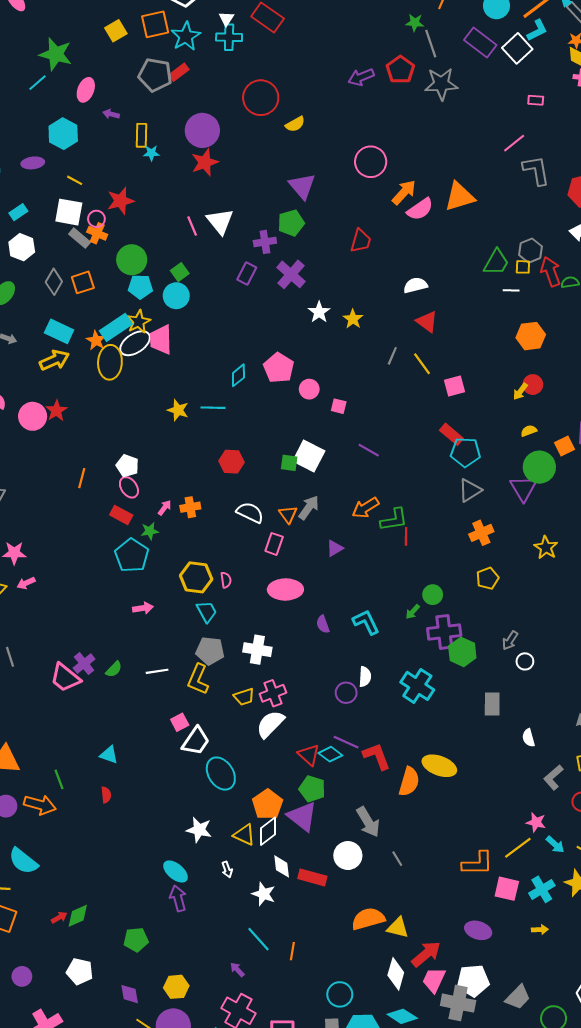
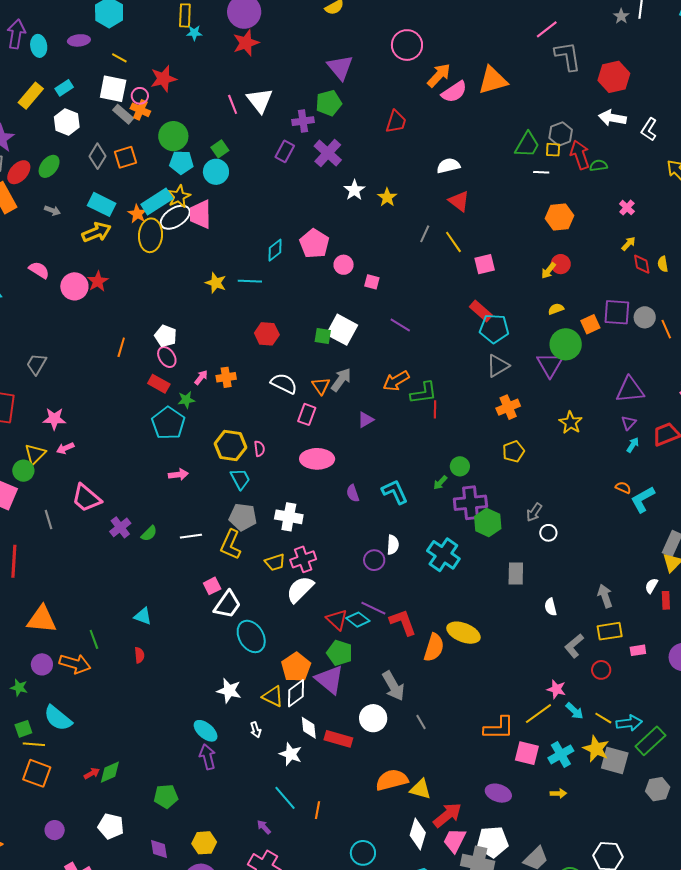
pink trapezoid: (65, 678) -> (86, 498), moved

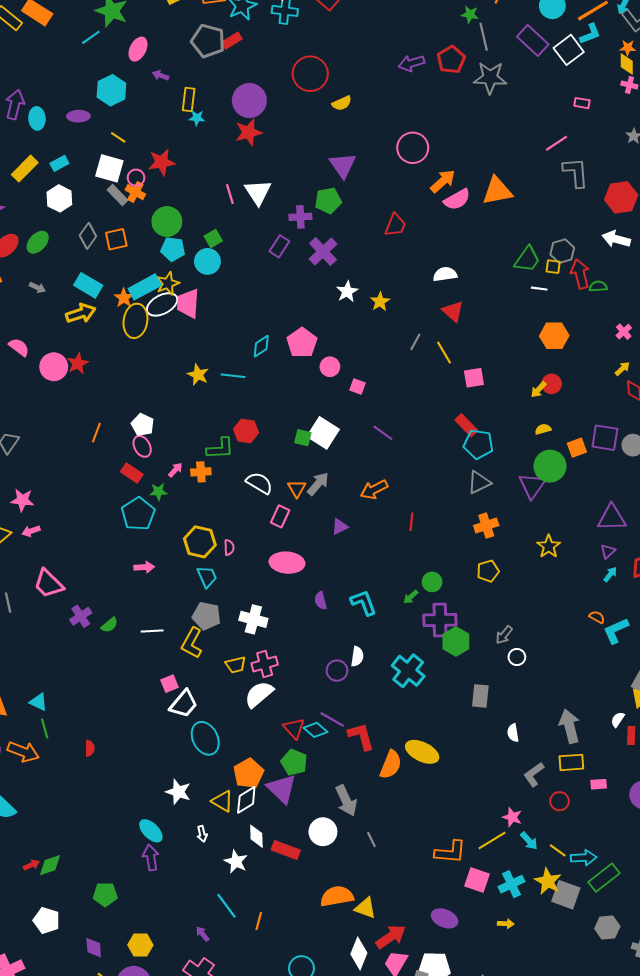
green L-shape: (424, 393) -> (220, 448), moved
gray arrow: (605, 596) -> (569, 726), size x1.4
cyan triangle: (143, 616) -> (38, 702), moved

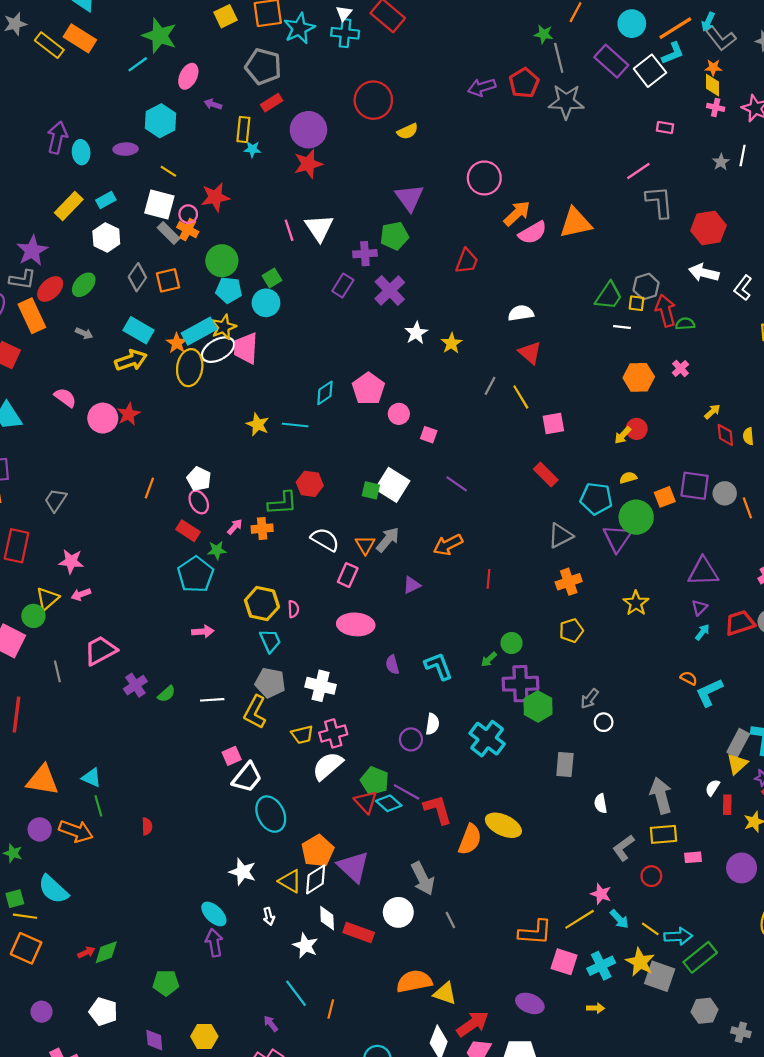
red rectangle: (232, 41) -> (272, 103), moved
pink cross: (624, 332) -> (680, 368), moved
cyan pentagon: (478, 444) -> (596, 499), moved
pink trapezoid: (48, 584) -> (100, 651), turned 108
green pentagon: (294, 762) -> (375, 781), moved

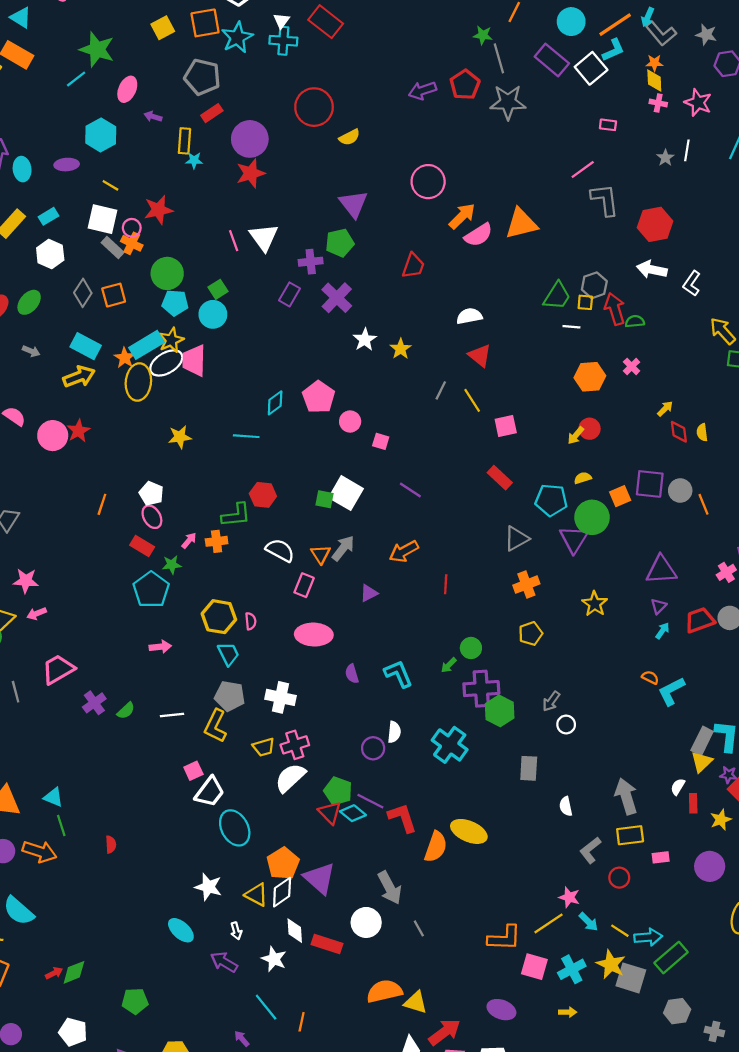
yellow star: (258, 424) -> (180, 437), moved, turned -30
purple arrow: (214, 943) -> (224, 962), moved, turned -48

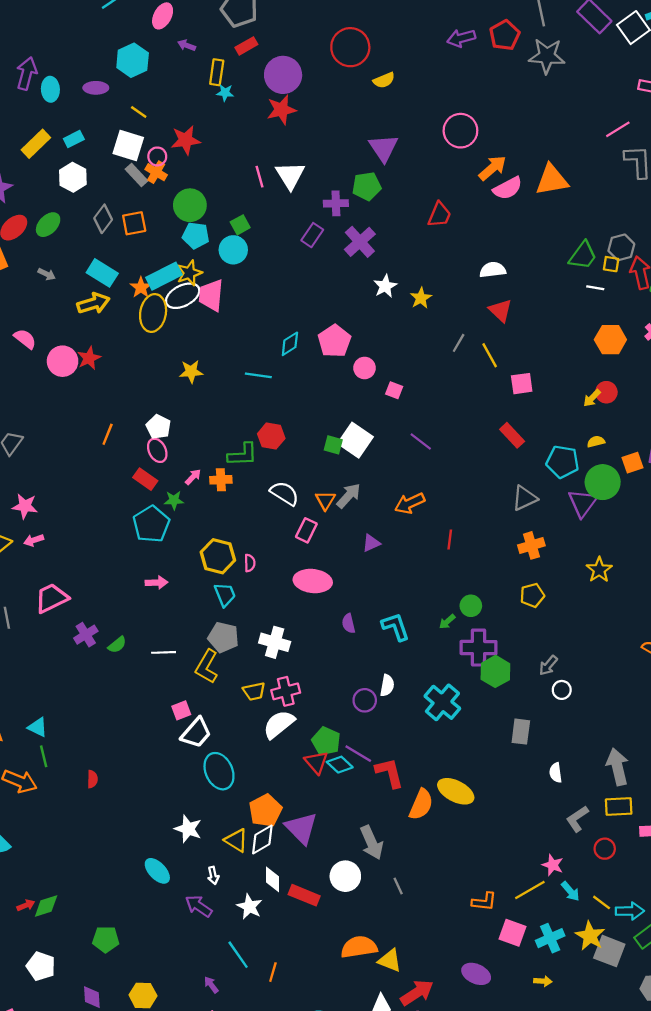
orange L-shape: (504, 938) -> (484, 902), size x0.7

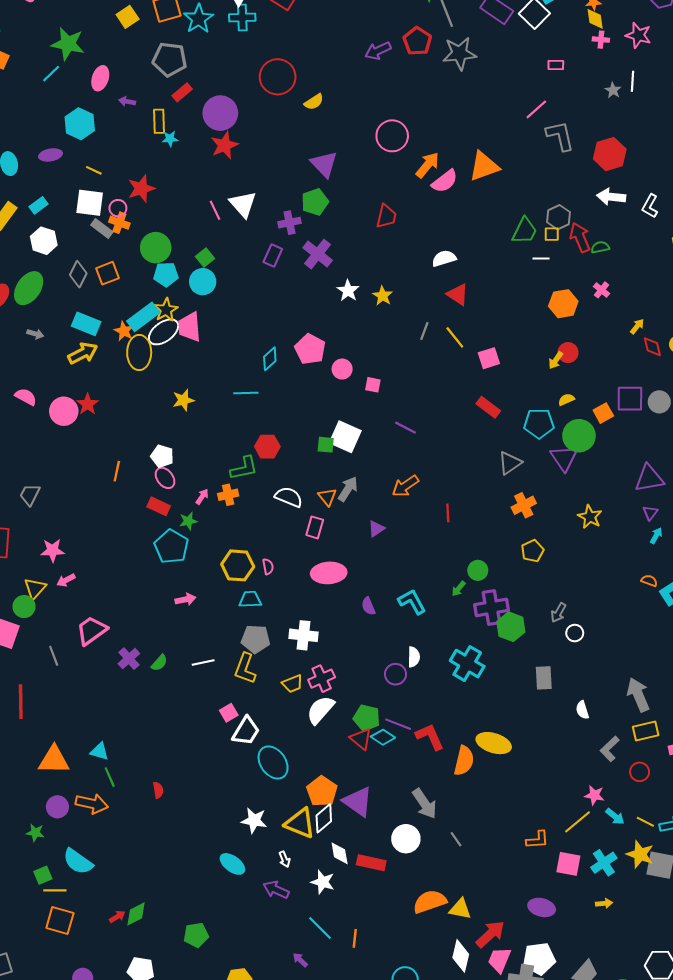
green ellipse: (48, 225) -> (29, 288), size x1.4
cyan trapezoid: (225, 595) -> (250, 599), turned -60
yellow triangle: (236, 840) -> (300, 823), size x1.4

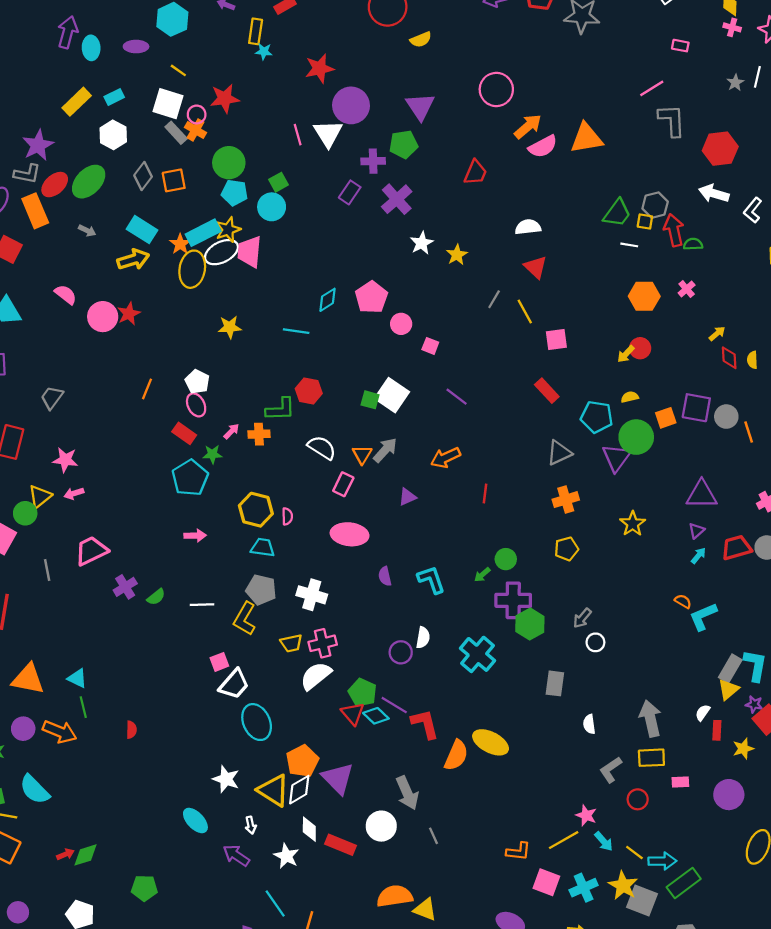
purple circle: (220, 113) -> (351, 105), moved

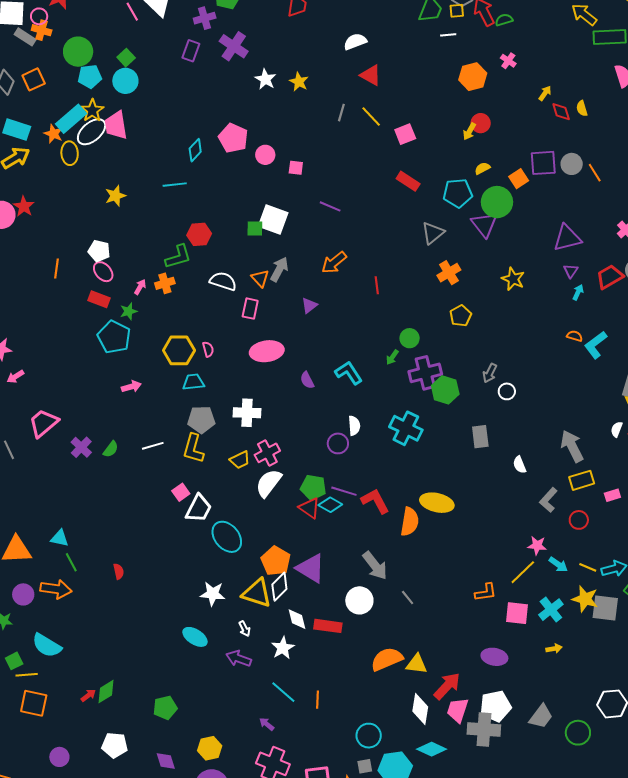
yellow ellipse: (192, 269) -> (70, 153), size x0.7
white star: (286, 856) -> (283, 648), turned 30

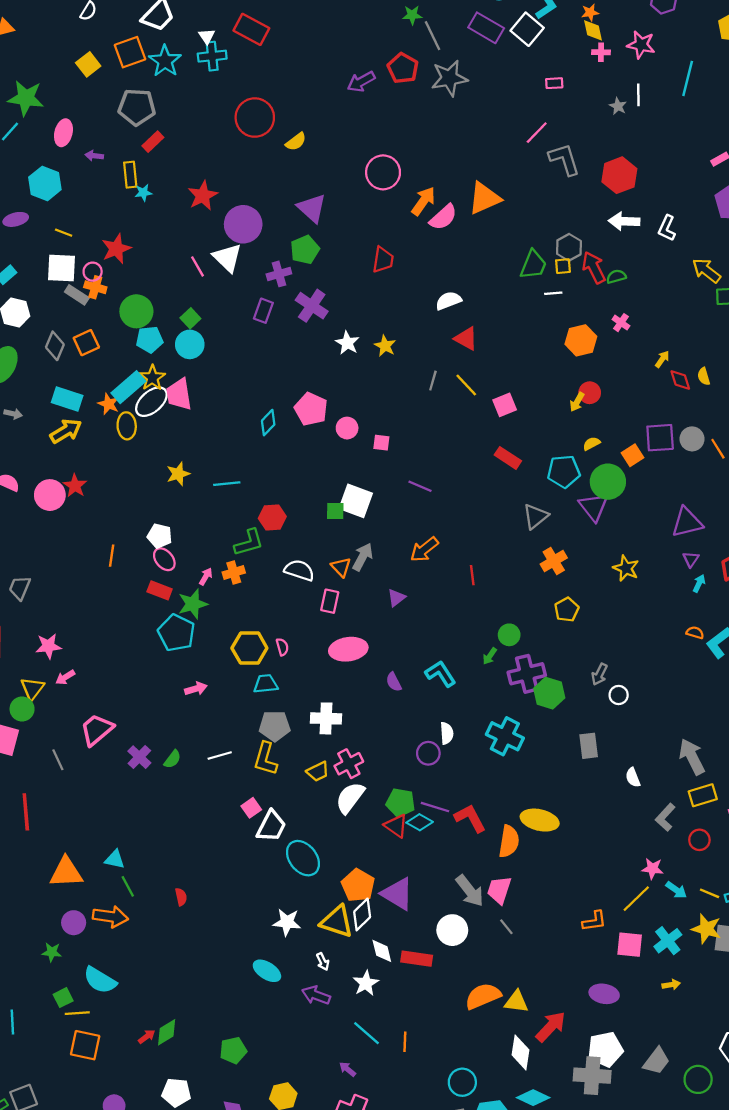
cyan line: (175, 185) -> (227, 484), moved
green star: (129, 311) -> (193, 604), size x1.5
pink trapezoid: (458, 710) -> (499, 890), moved

